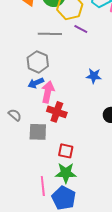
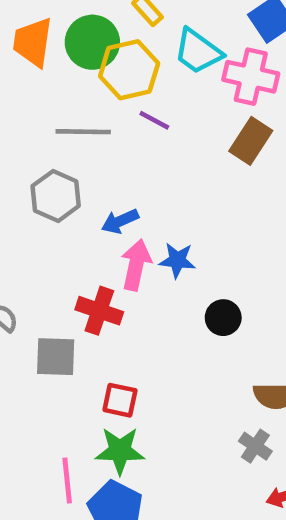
blue star: (94, 76) -> (177, 260), moved
blue arrow: (36, 83) -> (120, 221), moved
pink arrow: (48, 92) -> (136, 265), moved

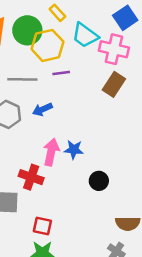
purple line: (154, 120) -> (61, 73), turned -36
blue arrow: (120, 221) -> (42, 109), moved

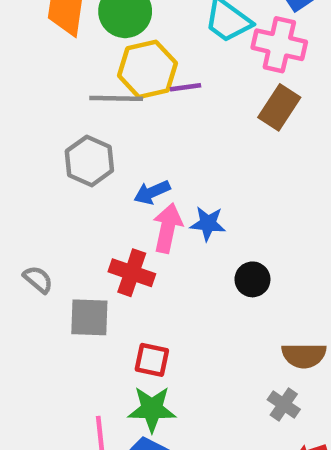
yellow hexagon: (47, 45) -> (147, 69), moved
blue arrow: (42, 109) -> (152, 192), moved

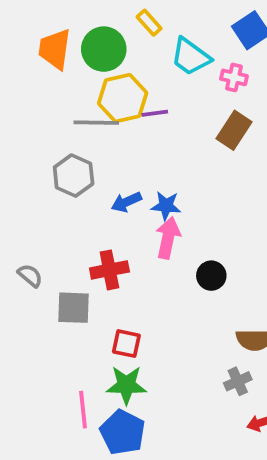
pink cross: (279, 45) -> (234, 77), size x0.6
blue star: (208, 224) -> (166, 206), moved
pink arrow: (168, 228) -> (168, 238), moved
red cross: (132, 273) -> (109, 270), turned -30
gray cross: (284, 405) -> (238, 381), turned 32

